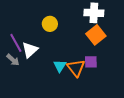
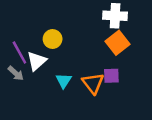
yellow circle: (50, 24) -> (53, 39), moved
cyan triangle: (60, 66) -> (64, 81), moved

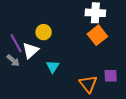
purple square: (111, 76) -> (111, 76), moved
orange triangle: (93, 83) -> (88, 84), moved

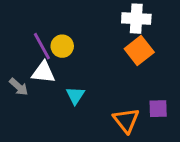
purple line: (16, 43) -> (42, 46), moved
white triangle: (30, 50) -> (43, 72), turned 48

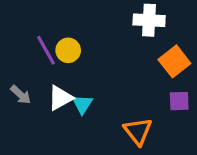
orange square: (139, 50) -> (174, 61), moved
white triangle: (43, 72) -> (60, 98), moved, turned -35
purple square: (158, 109) -> (179, 101), moved

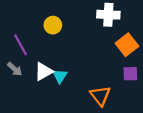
purple line: (46, 50) -> (20, 45), moved
yellow circle: (68, 50) -> (53, 25), moved

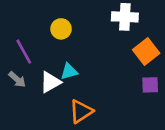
cyan triangle: (60, 76) -> (69, 71), moved, turned 42
orange triangle: (100, 96) -> (81, 111), moved, turned 35

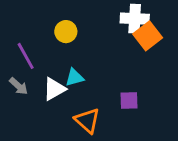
orange square: (146, 52) -> (148, 36), moved
purple square: (150, 85) -> (129, 100), moved
orange triangle: (81, 111) -> (87, 121), turned -45

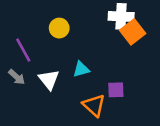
cyan triangle: (74, 77) -> (81, 69), moved
white triangle: (54, 89) -> (49, 80), turned -40
orange triangle: (87, 121) -> (94, 105), moved

